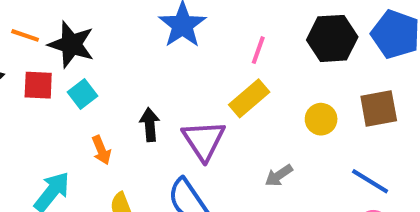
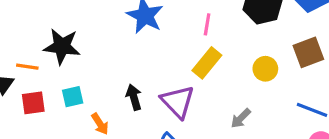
orange line: (25, 35) -> (27, 67), moved
red square: (38, 85) -> (33, 103), moved
cyan square: (82, 94) -> (73, 97), moved, turned 35

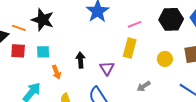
pink line: (207, 24) -> (135, 24), turned 48
yellow rectangle: (207, 63) -> (130, 48), turned -36
purple triangle: (178, 102) -> (107, 68), size x0.7

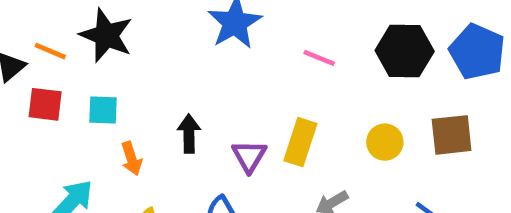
pink line: (135, 24) -> (319, 58), turned 40
yellow rectangle: (130, 48) -> (300, 142), moved

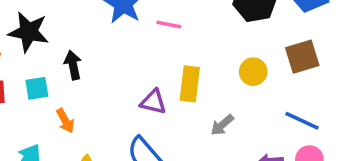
pink line: (319, 58) -> (169, 24), moved
black arrow: (189, 134) -> (73, 65), moved
purple triangle: (249, 156) -> (153, 102), turned -36

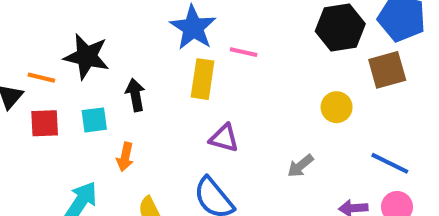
brown square: (302, 57) -> (387, 70), moved
yellow rectangle: (190, 84) -> (203, 79), moved
orange arrow: (65, 121) -> (125, 157), turned 40

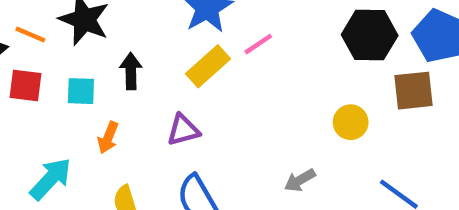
pink line: (244, 52) -> (258, 44), turned -56
yellow rectangle: (203, 79) -> (208, 66), turned 30
purple triangle: (224, 138) -> (183, 130), moved, turned -40

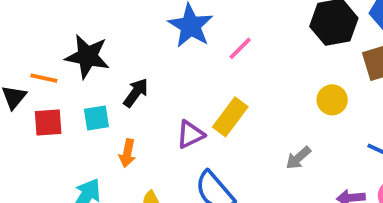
yellow rectangle: (208, 66) -> (230, 117), moved
black arrow: (131, 71) -> (136, 93), turned 48

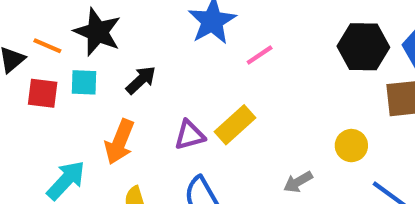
yellow circle: (332, 100) -> (351, 146), moved
cyan square: (96, 118) -> (84, 82), moved
orange arrow: (127, 153) -> (120, 142), size x1.5

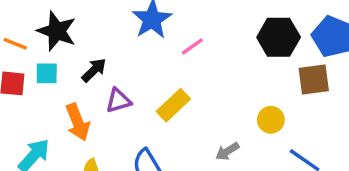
purple triangle: (190, 135) -> (118, 101), moved
orange arrow: (120, 142) -> (78, 122), turned -42

